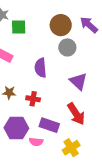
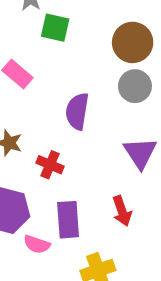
red arrow: (76, 114) -> (122, 211), size x0.7
purple rectangle: (49, 125) -> (68, 220), turned 54

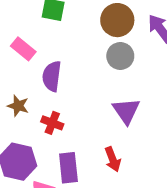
purple semicircle: (77, 111) -> (52, 76), moved

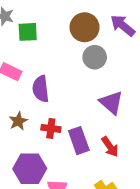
brown star: (18, 106) -> (18, 121), turned -30
purple rectangle: (68, 168) -> (79, 141), moved

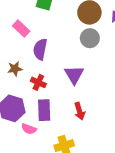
purple triangle: (111, 103) -> (74, 75), moved
purple rectangle: (79, 141) -> (44, 110), moved

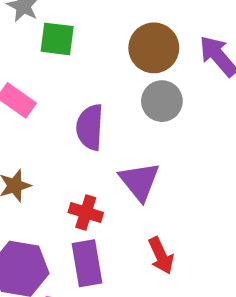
purple semicircle: (40, 49) -> (90, 127), moved
red cross: (38, 82) -> (86, 212), moved

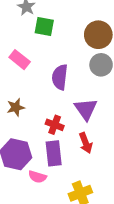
red arrow: (161, 256) -> (86, 143), moved

